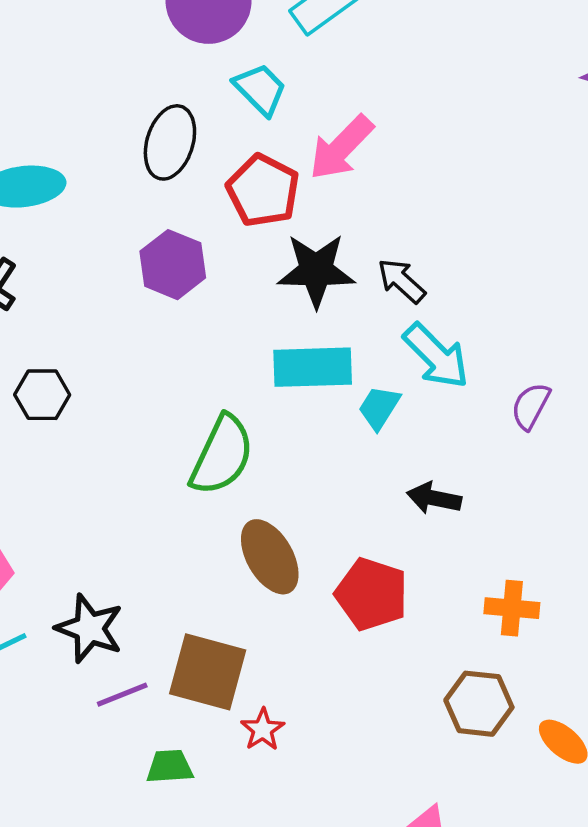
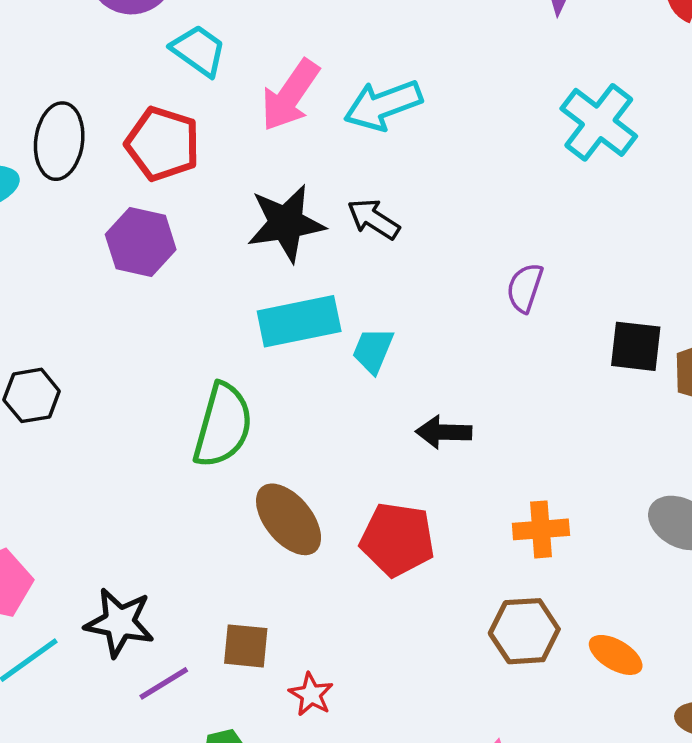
black ellipse: (170, 142) -> (59, 141), moved
red pentagon: (263, 191) -> (163, 144), moved
cyan arrow: (436, 356) -> (383, 105), moved, turned 124
purple semicircle: (531, 406) -> (525, 288), moved
brown square: (208, 672) -> (246, 646), size x0.6

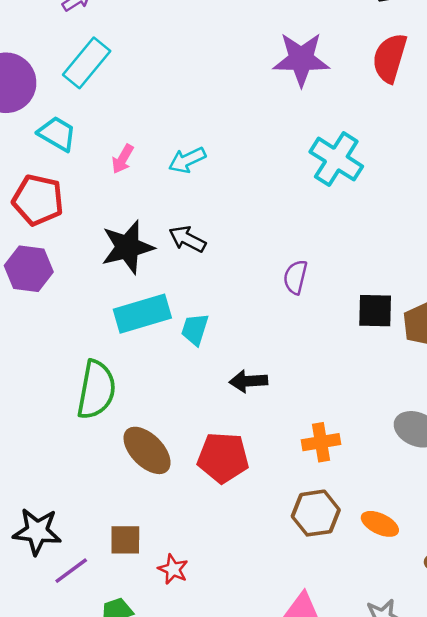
pink arrow: (290, 95) -> (123, 159), size x0.6
cyan arrow: (383, 105) -> (187, 160), size x0.7

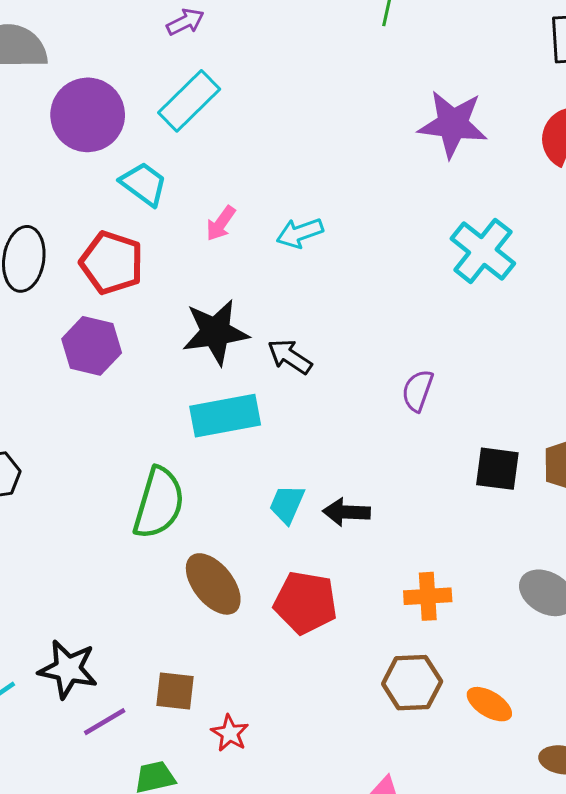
black arrow: (187, 239) -> (290, 357), moved
black square: (375, 311) -> (497, 469), moved
cyan trapezoid: (195, 329) -> (287, 504), moved

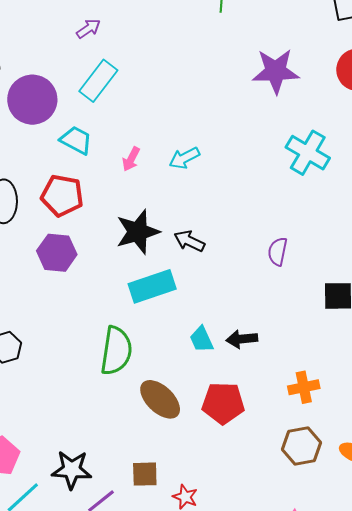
cyan trapezoid: (287, 504) -> (202, 339), turned -40

